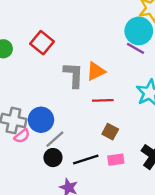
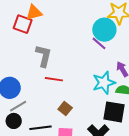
red square: (42, 43) -> (23, 24), turned -30
orange triangle: (96, 71) -> (34, 13), moved
red line: (103, 100) -> (54, 79), moved

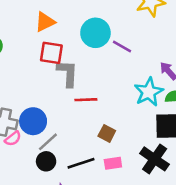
red square: (23, 24) -> (51, 53), moved
cyan circle: (104, 30) -> (95, 33), moved
purple line: (99, 43) -> (122, 46), moved

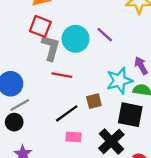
cyan circle: (95, 33) -> (75, 39), moved
brown square: (107, 133) -> (94, 101), moved, turned 35
black line: (81, 163) -> (67, 113), moved, turned -30

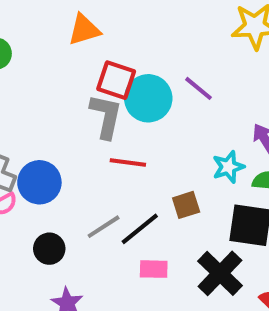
red square: (40, 26) -> (116, 80), moved
cyan star: (119, 81) -> (228, 167), size x0.7
gray line: (20, 105) -> (104, 227), moved

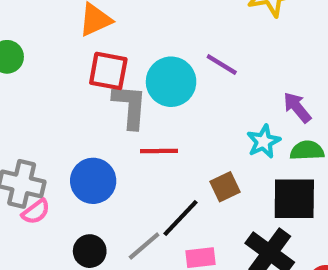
red square: (116, 80) -> (108, 71), moved
blue circle: (39, 182) -> (93, 181), moved
gray line: (104, 227) -> (144, 246), moved

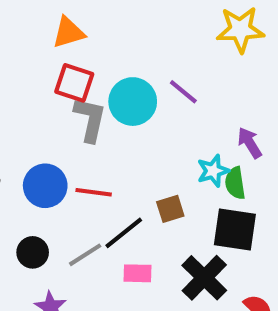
red line: (159, 151) -> (94, 192), moved
green semicircle: (307, 151) -> (235, 183), moved, turned -104

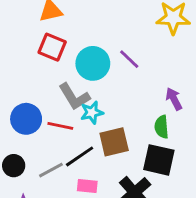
gray L-shape: (90, 119) -> (74, 97), moved, turned 132
cyan star: (213, 171) -> (92, 113), moved
brown square: (170, 209) -> (114, 142), size x1.5

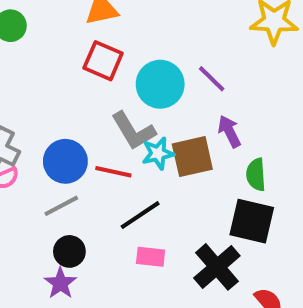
purple arrow: (174, 99) -> (229, 131), moved
brown square: (114, 142) -> (192, 157), moved
black circle: (14, 166) -> (69, 251), moved
gray line: (51, 170) -> (61, 206), moved

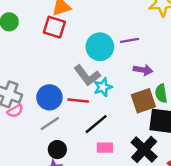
red square: (103, 61) -> (54, 27), moved
purple line: (212, 79) -> (129, 40), turned -48
purple arrow: (229, 131) -> (143, 70), turned 132
brown square: (192, 157) -> (143, 101), moved

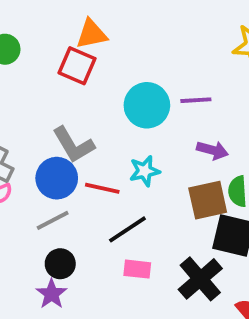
gray L-shape: (87, 75) -> (73, 145), moved

